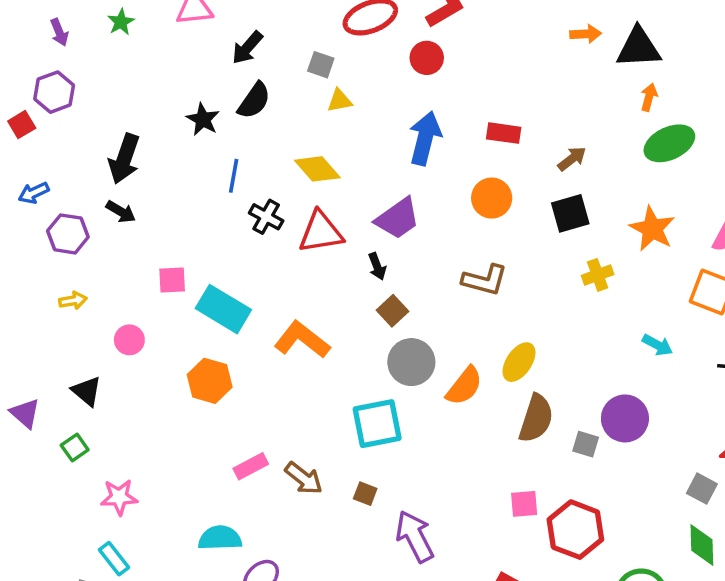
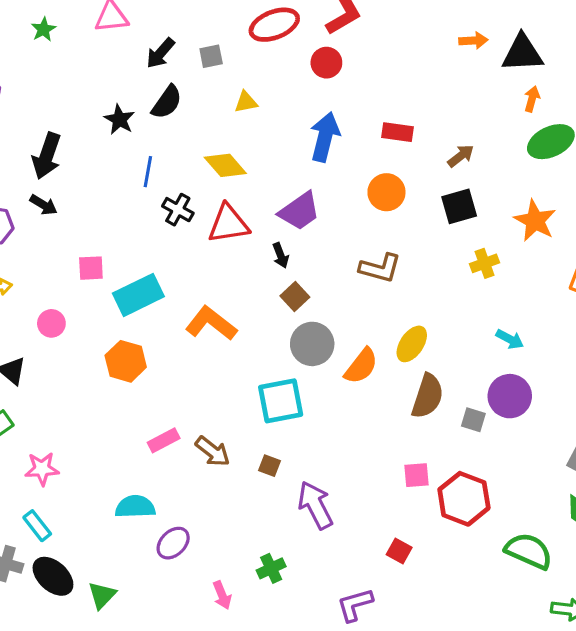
gray square: (321, 65) -> (211, 56), moved, turned -30
cyan rectangle: (223, 309) -> (138, 295), turned -57
cyan arrow: (657, 345) -> (510, 339), moved

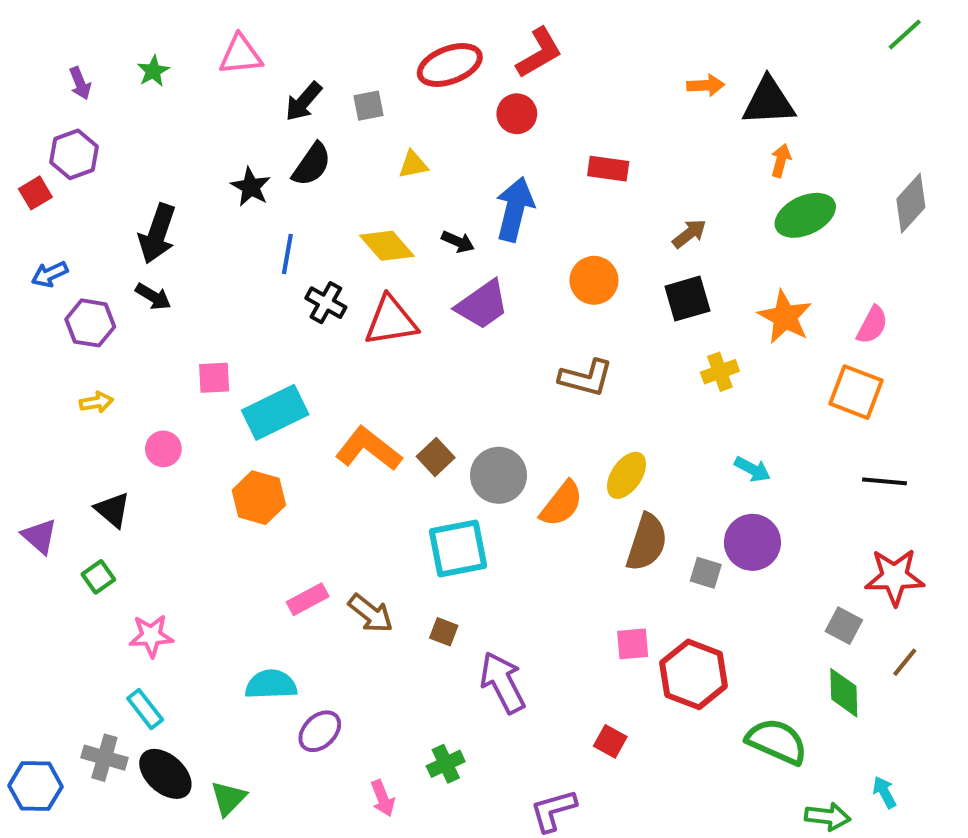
red rectangle: (398, 132) -> (608, 169), moved
black arrow: (281, 255) -> (458, 242), moved, turned -45
brown square: (295, 297) -> (436, 457), moved

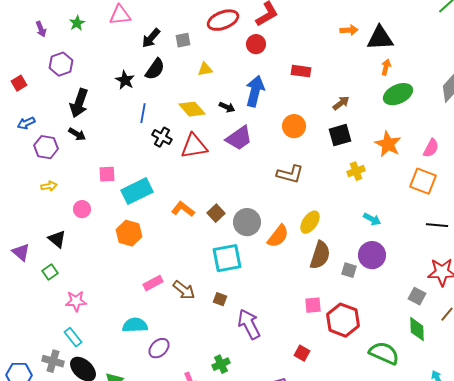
purple hexagon: (74, 154) -> (61, 64), moved
orange L-shape: (369, 449) -> (183, 209), size x0.7

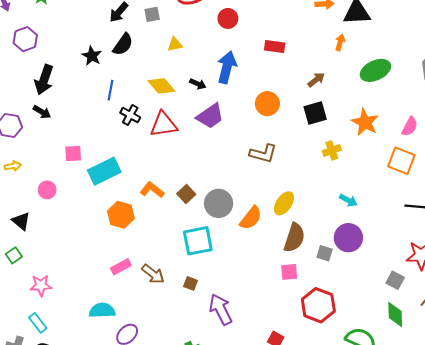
orange arrow: (386, 67) -> (340, 42), moved
orange hexagon: (129, 233) -> (121, 215), moved
pink square: (313, 305) -> (289, 272), moved

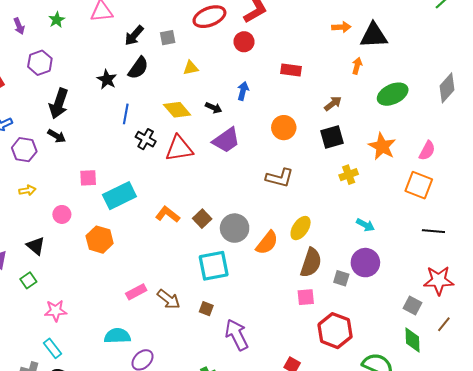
blue arrow: (227, 67) -> (243, 91), size x0.6
orange hexagon: (121, 215) -> (100, 240), moved

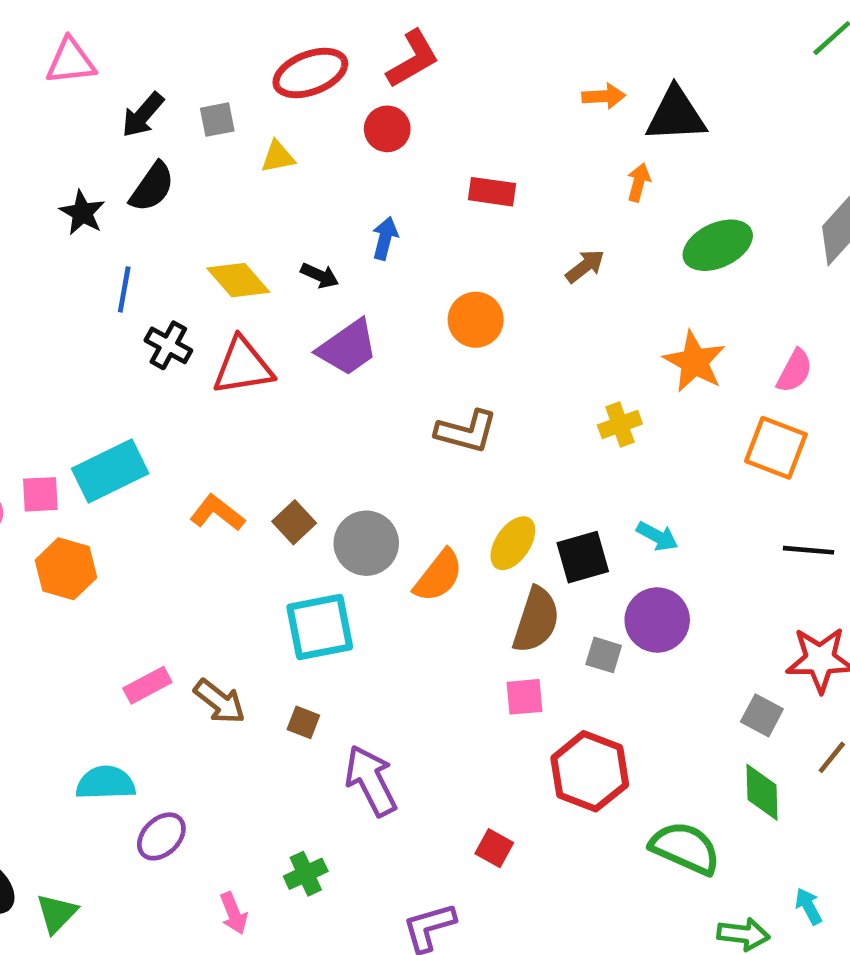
yellow triangle: (191, 68) -> (278, 157), moved
black square: (332, 137) -> (583, 557), moved
pink square: (88, 178) -> (40, 494), moved

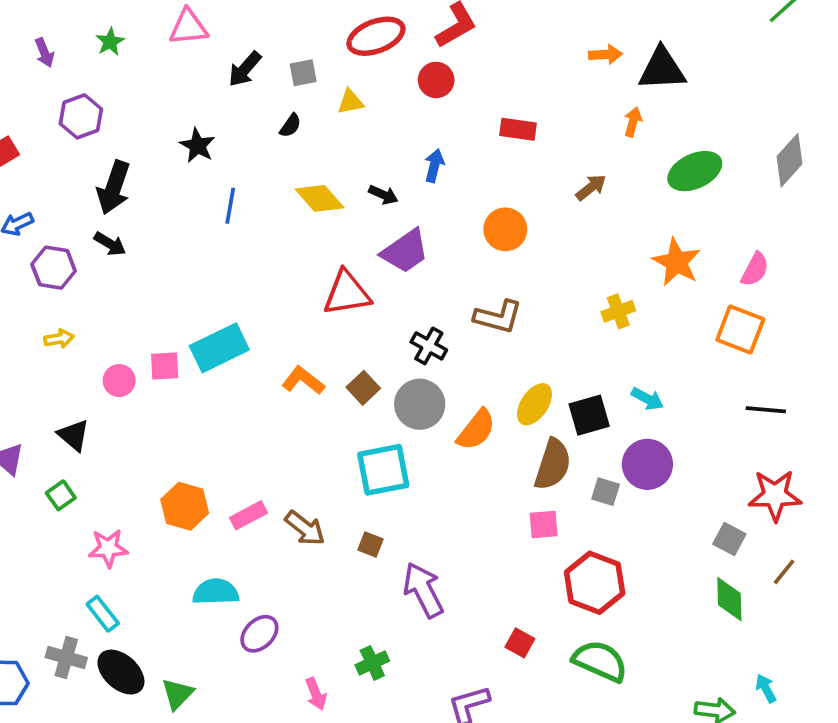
black semicircle: (152, 187) -> (290, 126), moved, size x0.6
black cross: (168, 345) -> (429, 346), moved
red triangle: (243, 366) -> (347, 293), moved
orange hexagon: (66, 569) -> (185, 506), moved
green semicircle: (685, 848) -> (600, 661), moved

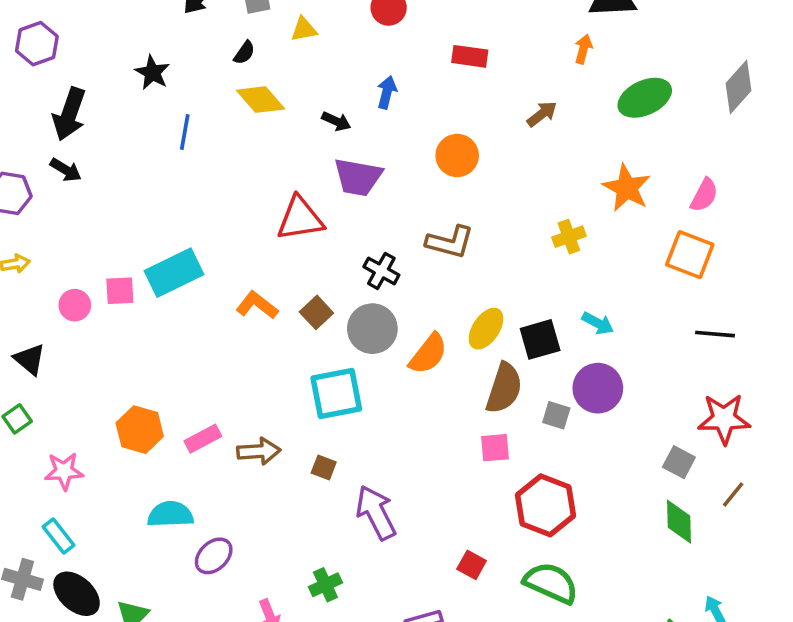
yellow diamond: (320, 198) -> (261, 100), moved
purple trapezoid: (405, 251) -> (358, 177), turned 45
brown arrow: (305, 528) -> (259, 451), turned -42

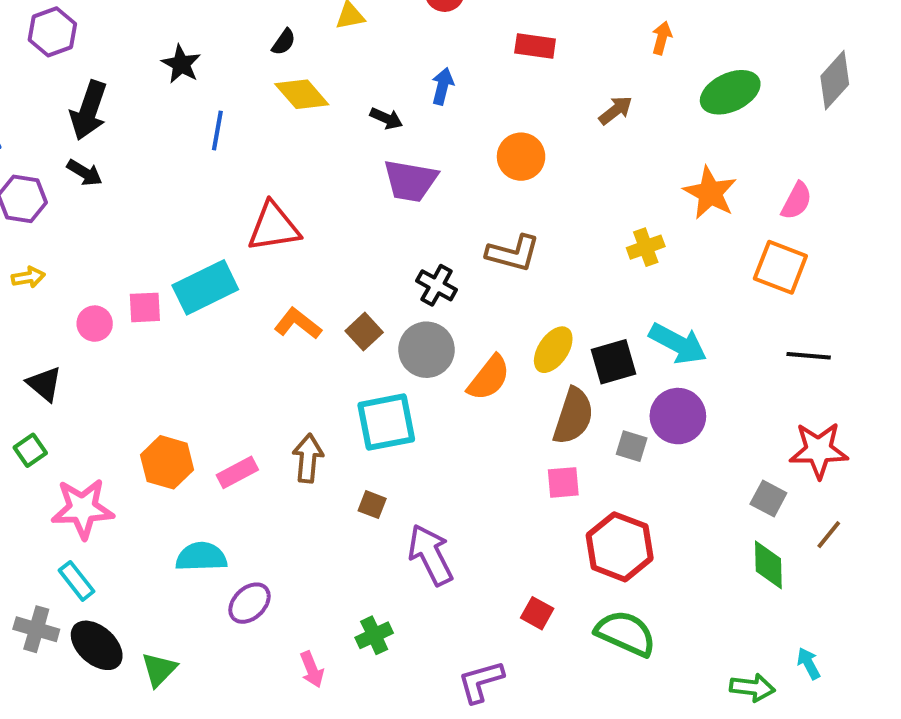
red triangle: (300, 219) -> (274, 227), moved
cyan arrow: (598, 323) -> (678, 344), size x1.6
brown arrow: (259, 451) -> (308, 458), moved, turned -81
pink star: (64, 471) -> (83, 509), size x1.4

